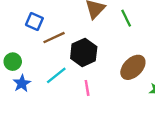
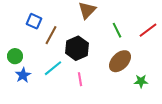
green line: (126, 18) -> (117, 30), moved
brown line: (54, 38) -> (51, 35), turned -36

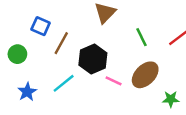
green circle: (15, 56) -> (17, 54), moved
pink line: (80, 79) -> (114, 81), moved, turned -56

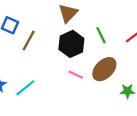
black hexagon: (93, 59) -> (71, 44), moved
cyan line: (64, 83) -> (25, 88), moved

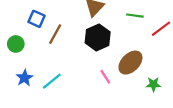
green line: (101, 35) -> (135, 16), moved, turned -56
pink line: (76, 75) -> (105, 77), moved, turned 32

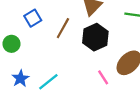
blue square: (37, 19) -> (33, 18), turned 35
brown line: (55, 34) -> (63, 28), moved

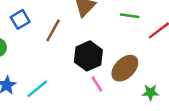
black hexagon: (95, 37) -> (88, 56), moved

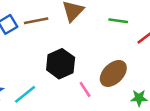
brown line: (53, 30) -> (36, 21), moved, turned 50
black hexagon: (88, 56) -> (61, 64), moved

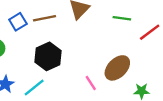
black hexagon: (61, 64) -> (48, 56), moved

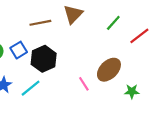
green line: (122, 18) -> (113, 23), turned -56
blue square: (18, 22) -> (19, 50), moved

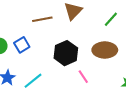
black hexagon: (44, 59) -> (66, 53), moved
brown ellipse: (109, 70) -> (105, 50), moved, turned 45

